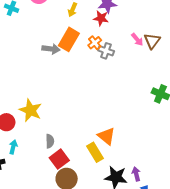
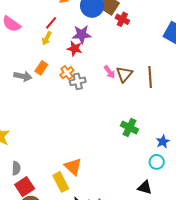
orange rectangle: (69, 39) -> (41, 68), size x0.6
gray cross: (106, 51) -> (78, 81), turned -35

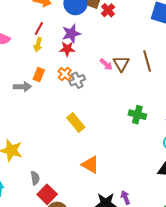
red cross: (122, 19) -> (108, 10), turned 32
yellow rectangle: (61, 182) -> (76, 122), moved

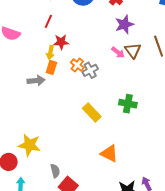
purple star: (71, 34) -> (124, 24), moved
yellow arrow: (38, 45) -> (50, 52), moved
red star: (67, 49) -> (61, 42), moved
green cross: (137, 115) -> (128, 104), moved

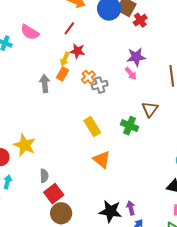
purple star: (124, 24) -> (136, 57), moved
brown triangle: (133, 51) -> (150, 109), moved
gray arrow: (36, 81) -> (45, 84), turned -102
orange triangle: (109, 154) -> (102, 159), moved

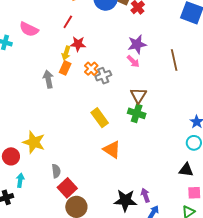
brown triangle: (150, 109) -> (138, 95), moved

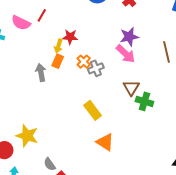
red line: (68, 22) -> (42, 15), moved
pink arrow: (133, 61) -> (126, 54), size x1.5
green cross: (137, 113) -> (144, 101), moved
gray semicircle: (56, 171) -> (50, 164), turned 152

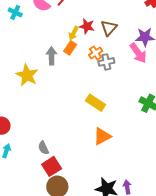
brown triangle: (131, 88) -> (109, 28), moved
yellow rectangle: (93, 110) -> (96, 103), turned -30
yellow star: (27, 136) -> (27, 75), moved
orange triangle: (105, 142) -> (102, 136), turned 48

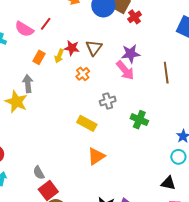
orange rectangle: (70, 48) -> (39, 57), moved
gray arrow: (52, 56) -> (28, 84), moved
gray cross: (106, 62) -> (108, 101), moved

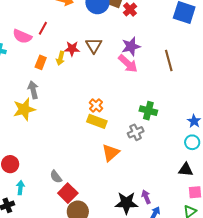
orange cross: (83, 74) -> (96, 105), moved
gray cross: (108, 101) -> (136, 132), moved
yellow star: (16, 102) -> (24, 109), turned -30

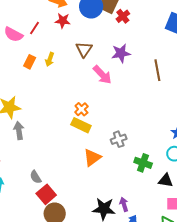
red star: (72, 49) -> (63, 21), moved
pink arrow: (128, 64) -> (102, 75), moved
gray arrow: (33, 90) -> (19, 131), moved
green cross: (148, 111) -> (143, 163), moved

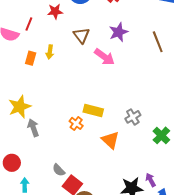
orange cross: (81, 109) -> (76, 123), moved
orange triangle: (92, 158) -> (110, 140), turned -30
green cross: (143, 163) -> (161, 135), turned 36

